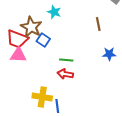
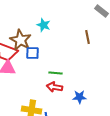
blue square: (43, 40) -> (33, 53), turned -32
blue star: (109, 54) -> (80, 97), moved

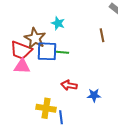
blue square: (33, 53) -> (47, 51), size x1.5
green line: (56, 73) -> (62, 52), moved

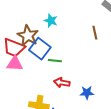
blue square: (47, 51) -> (40, 49), turned 35
green line: (62, 52) -> (55, 61), moved

